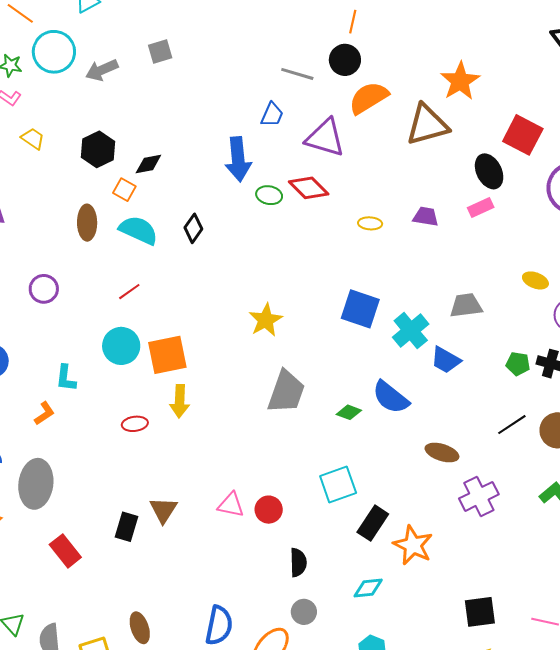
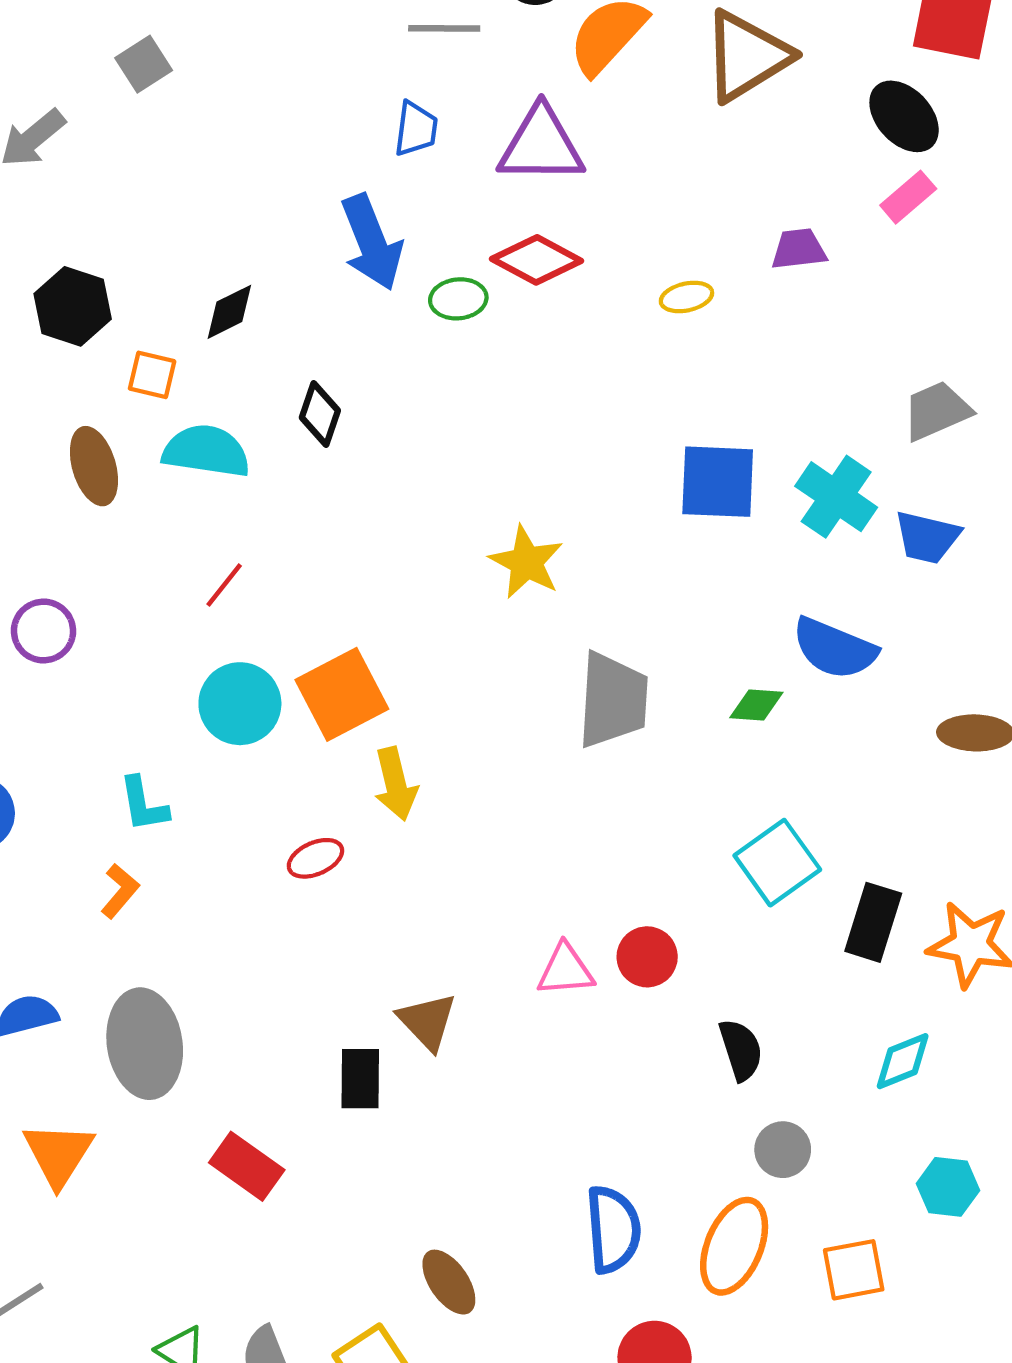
black diamond: (148, 164) -> (229, 312), moved

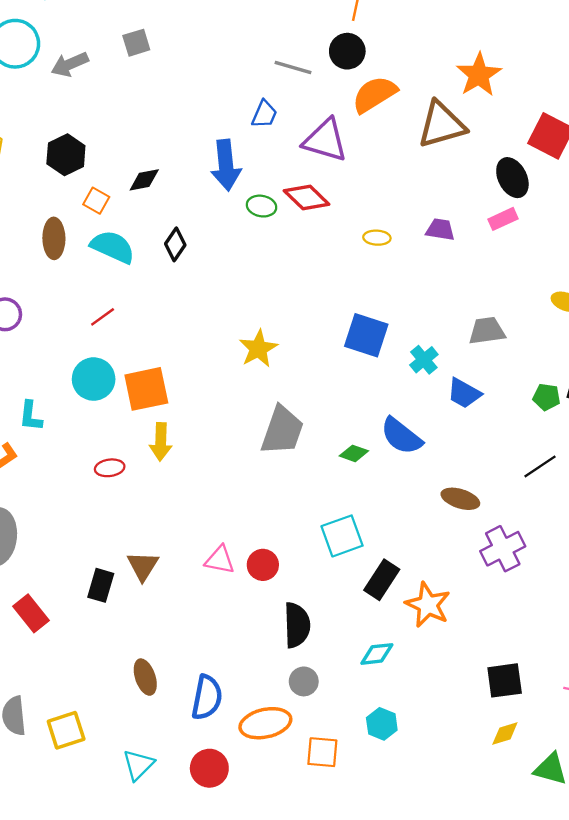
cyan cross: (836, 497) -> (424, 360), size x0.7
black semicircle: (741, 1050) -> (297, 625), size x1.4
orange ellipse: (734, 1246) -> (265, 723), turned 39
brown ellipse: (449, 1282) -> (145, 677), moved

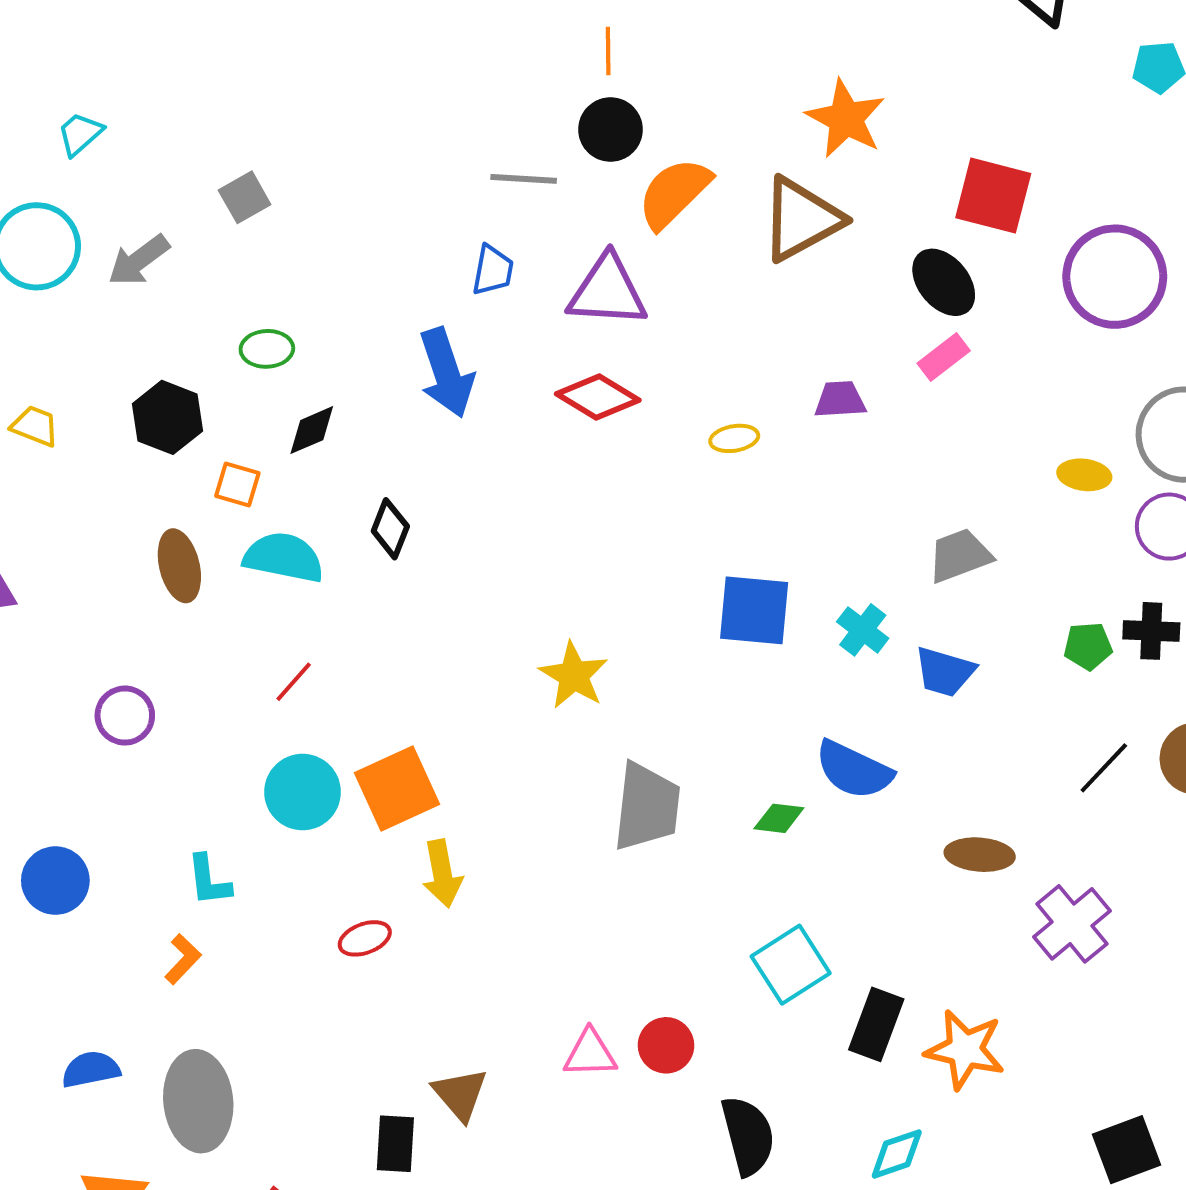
green ellipse: (262, 206) -> (267, 349), moved

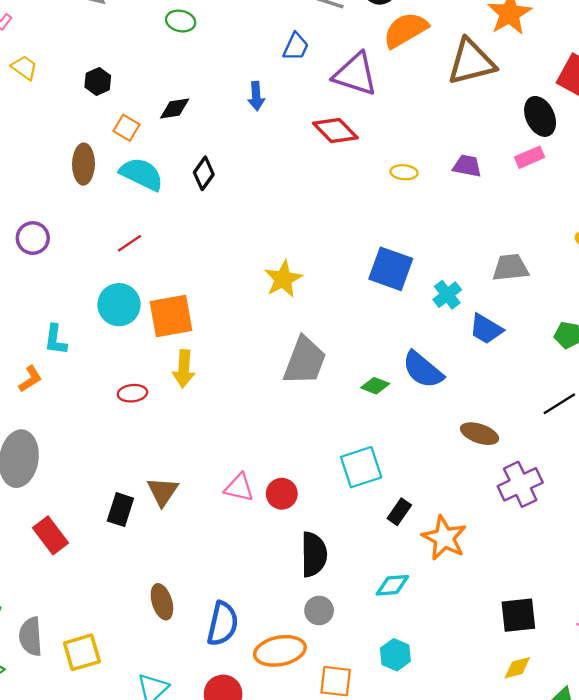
green ellipse: (267, 349) -> (181, 21), moved
blue arrow: (446, 373) -> (256, 96), size x0.6
black hexagon: (167, 417) -> (98, 81), size x0.7
black rectangle: (876, 1024) -> (399, 512), size x0.7

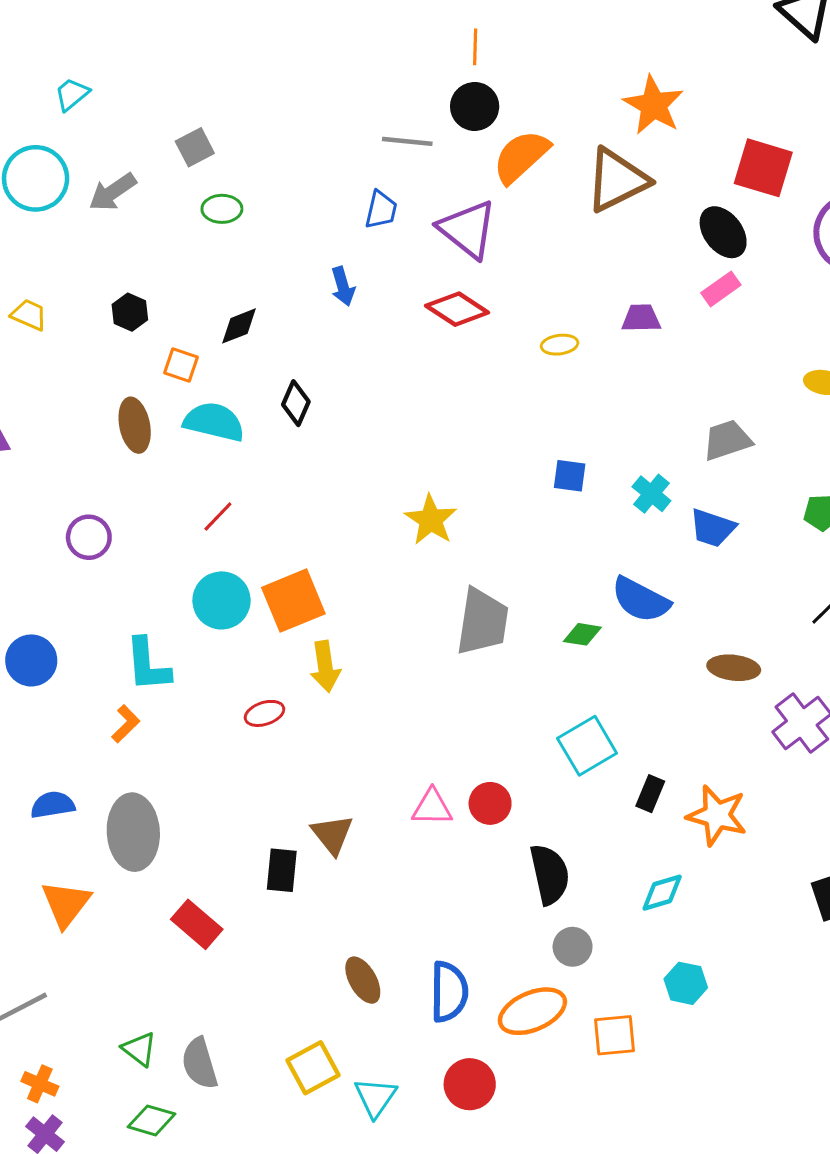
purple triangle: (355, 74) -> (468, 229), turned 33
blue square: (391, 269) -> (570, 476), size x0.6
cyan L-shape: (55, 340) -> (148, 665), size x1.4
yellow square: (82, 652) -> (313, 1068), moved

